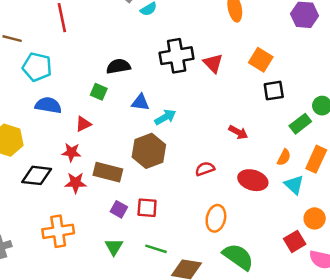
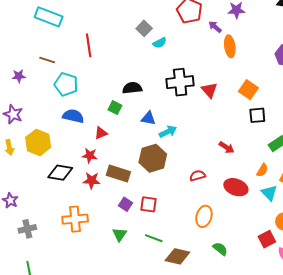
green semicircle: (238, 257) -> (220, 249), size x0.6

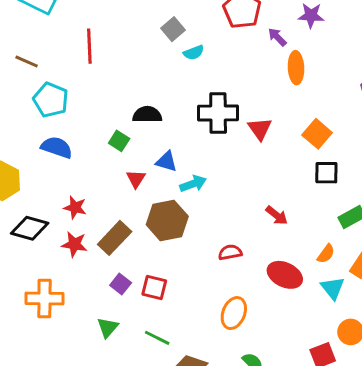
red triangle: (101, 133) -> (136, 179), moved, turned -40
brown rectangle: (118, 173) -> (115, 238), turned -70

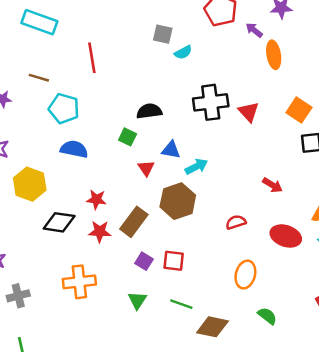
gray square: (173, 29) -> (163, 34), turned -30

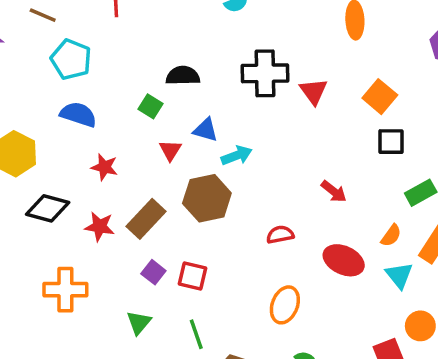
red star: (96, 199) -> (104, 167), moved
green line: (181, 304) -> (196, 334), turned 45

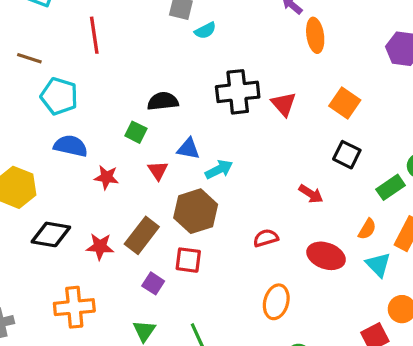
black square: (391, 142) -> (347, 155), moved, turned 32
red star: (104, 167) -> (106, 177), moved
red square: (193, 276) -> (188, 260), moved

